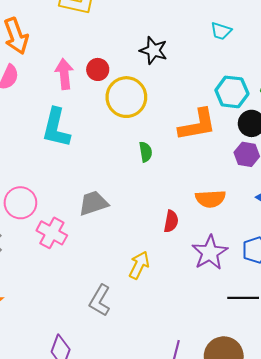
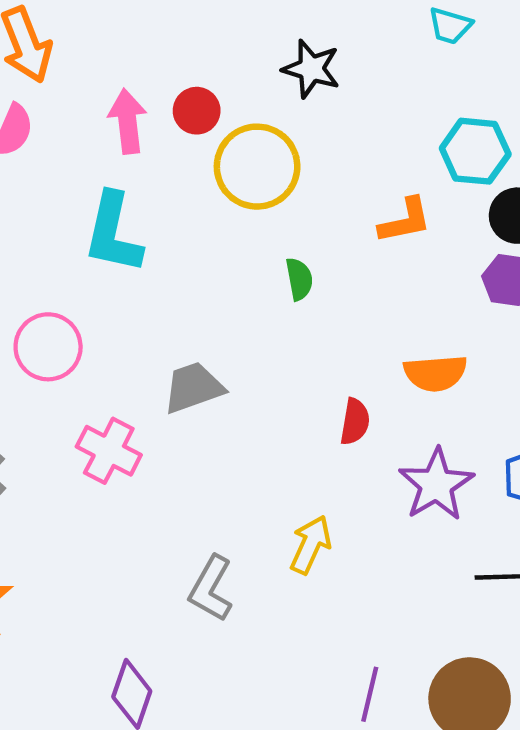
orange L-shape: (197, 125) -> (405, 221), size x0.7
pink circle: (20, 203) -> (48, 347), moved
yellow arrow: (139, 265) -> (311, 545), moved

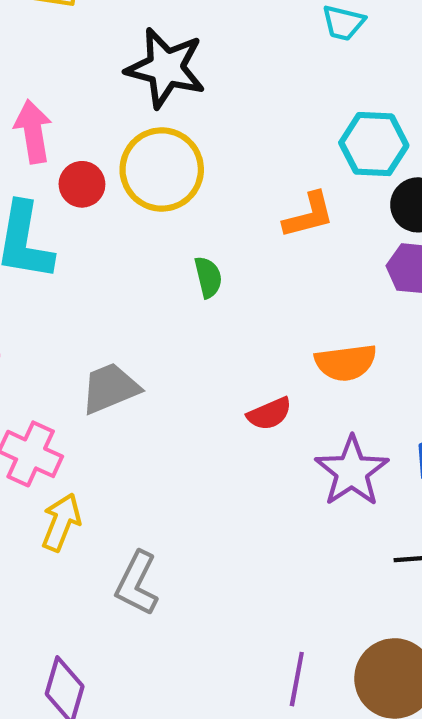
black star: (311, 69) -> (166, 68), moved, size x1.4
red circle: (197, 111) -> (82, 184), moved
red semicircle: (355, 422) -> (269, 414), turned 60
yellow arrow: (311, 545) -> (61, 522), moved

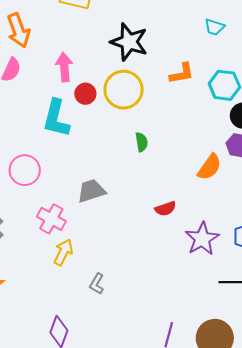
orange L-shape: (309, 215) -> (182, 74), moved
orange semicircle: (346, 363) -> (209, 167), moved, turned -52
gray L-shape: (137, 583) -> (97, 284), size x0.7

